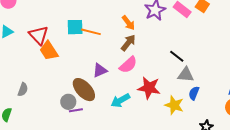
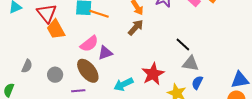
pink semicircle: (128, 65) -> (89, 44), moved
red star: (149, 88) -> (153, 74), turned 30
gray circle: (68, 102) -> (55, 75), moved

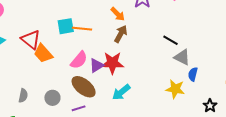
gray triangle: (191, 64) -> (182, 57), turned 30
red star: (153, 74) -> (112, 63), moved, turned -30

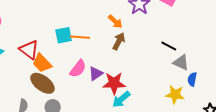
red star: (112, 63) -> (114, 83), moved
brown ellipse: (84, 87) -> (42, 83), moved

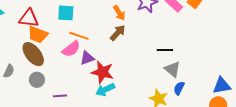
orange line: (80, 37) -> (79, 36), moved
black line: (169, 46) -> (165, 50), turned -42
red triangle: (29, 50) -> (29, 18), turned -45
orange trapezoid: (42, 63) -> (38, 35), turned -40

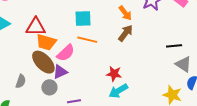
cyan square: (66, 13) -> (83, 19), moved
pink semicircle: (71, 49) -> (66, 53), moved
purple triangle: (87, 58) -> (60, 72), moved
red star: (102, 72) -> (114, 74), size x0.7

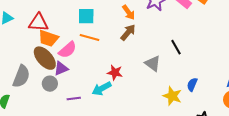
black line: (174, 46) -> (176, 47), turned 63
gray triangle: (183, 64) -> (153, 63), moved
gray semicircle: (21, 81) -> (21, 76), size x1.6
cyan arrow: (118, 91) -> (102, 89), moved

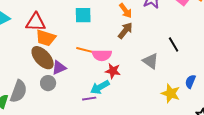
orange line: (90, 37) -> (86, 50), moved
pink semicircle: (67, 50) -> (102, 55), moved, turned 42
gray semicircle: (21, 76) -> (18, 91), moved
purple line: (74, 98) -> (89, 99), moved

